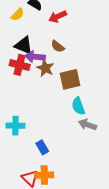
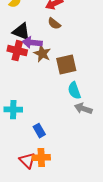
brown semicircle: (58, 46) -> (54, 24), moved

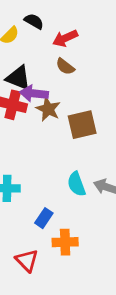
cyan semicircle: (74, 91) -> (76, 184), moved
blue rectangle: (39, 131) -> (44, 218), turned 64
orange cross: (41, 158) -> (65, 242), moved

